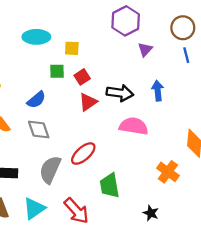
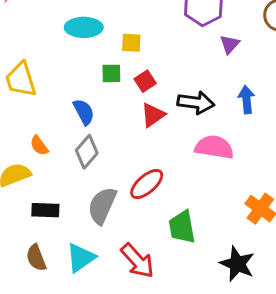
blue semicircle: (36, 100) -> (84, 112), turned -78
gray diamond: (39, 130) -> (87, 152), turned 60
black star: (151, 213) -> (237, 264), size x1.6

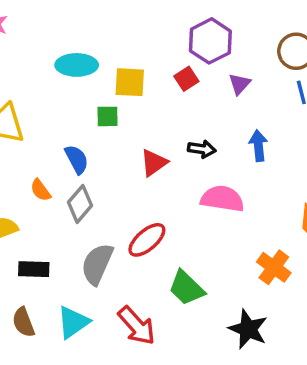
yellow square: (131, 43) -> (130, 82), size x1.4
red square: (145, 81) -> (186, 79), moved
black arrow: (196, 103) -> (202, 149), size x0.7
orange semicircle: (39, 146) -> (41, 190), moved
green trapezoid: (182, 227) -> (186, 288), turned -36

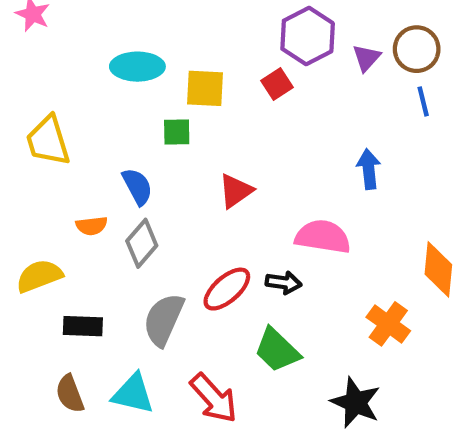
purple triangle: (240, 84) -> (366, 58), moved
black arrow: (202, 149) -> (284, 283), moved
orange semicircle: (41, 190) -> (92, 226), turned -60
cyan triangle: (73, 322) -> (133, 394), turned 48

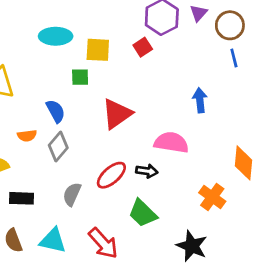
purple triangle: (366, 58) -> (199, 13), moved
red triangle: (236, 191) -> (117, 114), size x1.4
gray semicircle: (164, 320) -> (72, 194), size x0.7

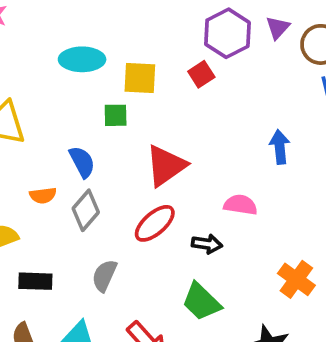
pink semicircle: (171, 142) -> (240, 205), size x0.7
red ellipse: (111, 175) -> (155, 223), moved

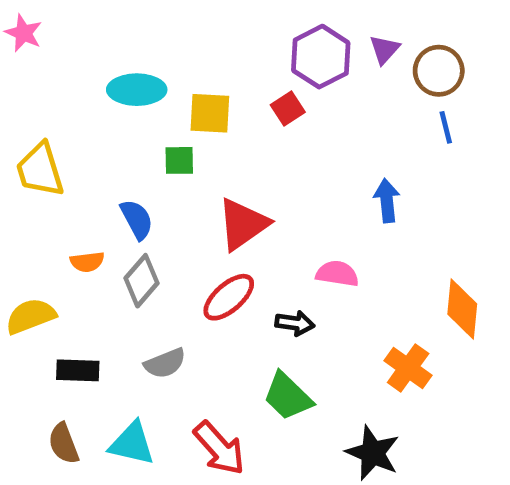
gray semicircle: (104, 276) -> (165, 363), turned -136

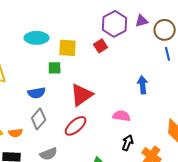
purple triangle: (384, 50) -> (142, 21), turned 32
blue semicircle: (137, 219) -> (37, 93), turned 108
orange semicircle: (87, 262) -> (16, 133), moved
black arrow: (295, 323) -> (128, 143), moved, turned -77

